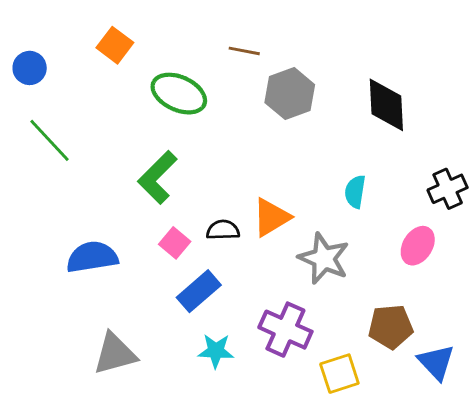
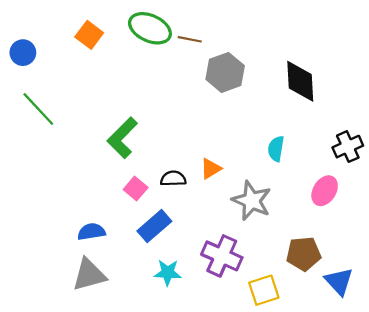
green ellipse: (179, 94) -> (150, 28), moved
orange triangle: (271, 217) -> (211, 169), size x0.7
blue semicircle: (92, 257) -> (91, 232), moved, size x0.7

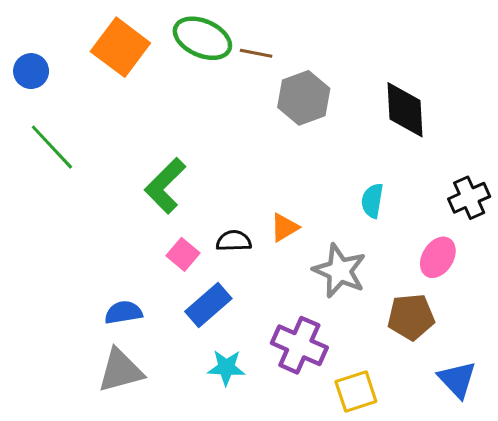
orange square: (89, 35) -> (120, 47), size x1.5
brown pentagon: (304, 254) -> (411, 317), moved

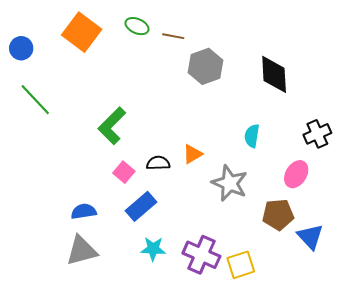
green ellipse: (202, 38) -> (137, 26), size x0.6
purple cross: (299, 345) -> (201, 255), moved
blue triangle: (457, 380) -> (310, 237), moved

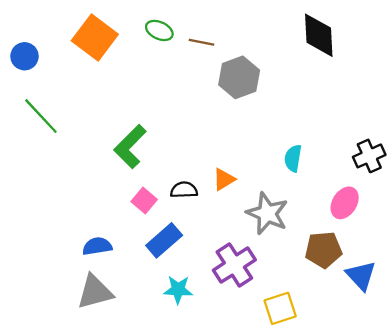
black diamond: (274, 74) -> (319, 35), moved
purple cross: (201, 255) -> (234, 265), moved, turned 33

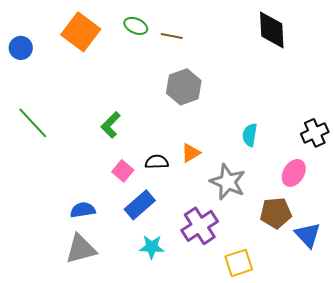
gray hexagon: (239, 77) -> (184, 87), moved
green line: (41, 116) -> (33, 123), moved
green L-shape: (130, 147) -> (111, 125), size x0.7

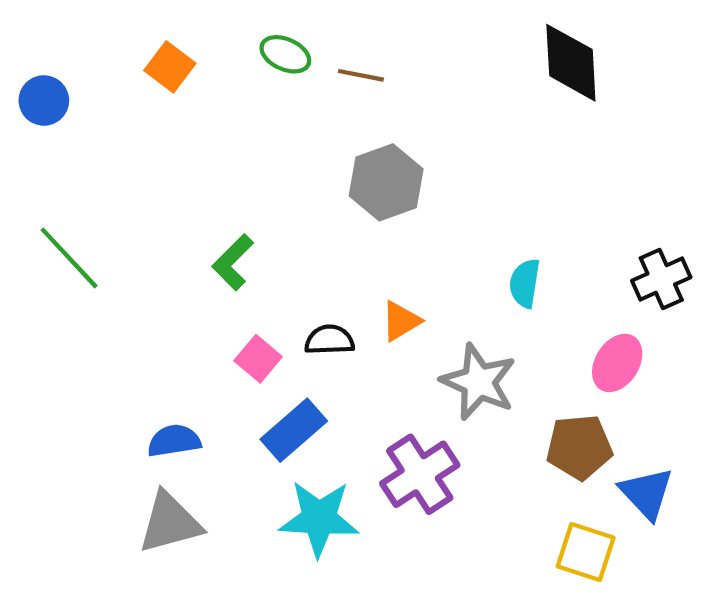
orange square: (81, 32) -> (170, 67), size x0.6
cyan star: (152, 247) -> (319, 518), size x1.5
yellow square: (239, 263) -> (586, 552), moved, turned 36

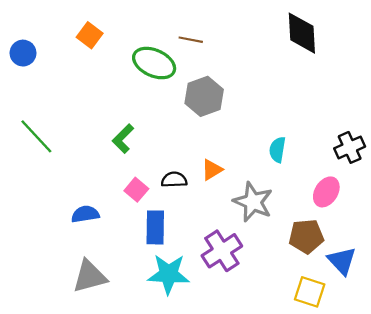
green ellipse: (285, 54) -> (154, 63), moved, size x1.6
blue rectangle: (294, 430) -> (155, 227), turned -48
blue semicircle: (174, 441) -> (85, 214), moved

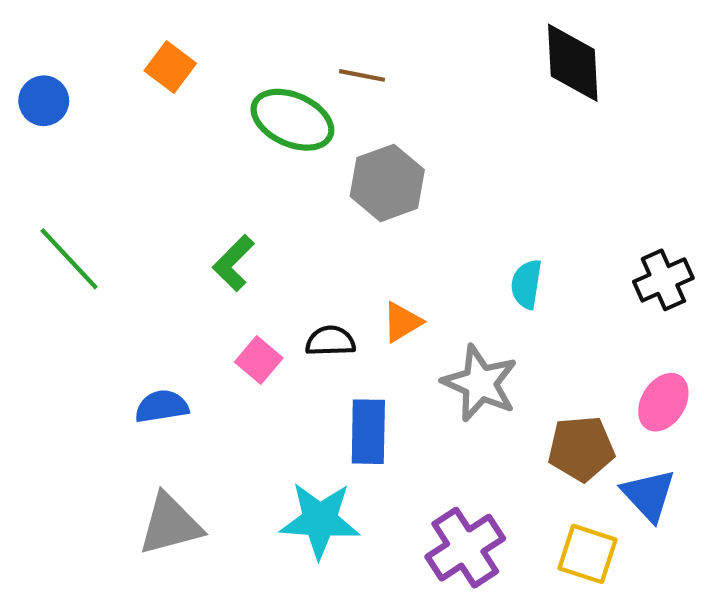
pink ellipse: (326, 192) -> (663, 402), moved
blue rectangle: (155, 227) -> (368, 432), moved
purple cross: (222, 251) -> (465, 548), moved

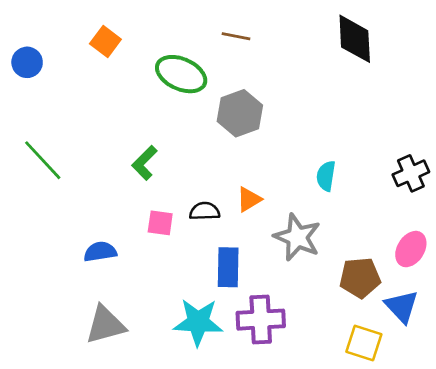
brown line: (362, 75) -> (236, 36), moved
pink square: (259, 360) -> (160, 223), turned -32
purple cross: (465, 548) -> (261, 320), moved, turned 30

